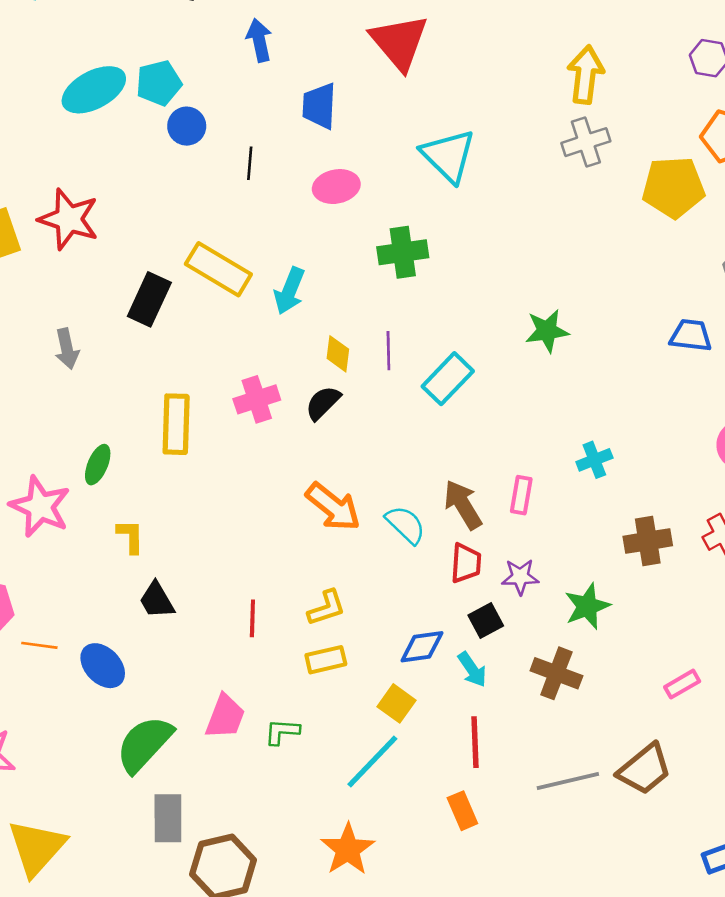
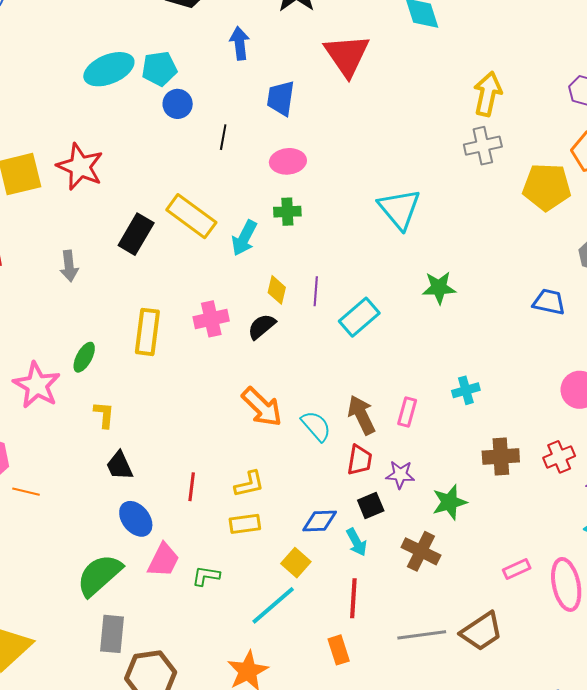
cyan triangle: (448, 156) -> (399, 209), moved
green cross: (403, 252) -> (287, 212), moved, size x0.7
blue ellipse: (103, 666) -> (136, 519), moved

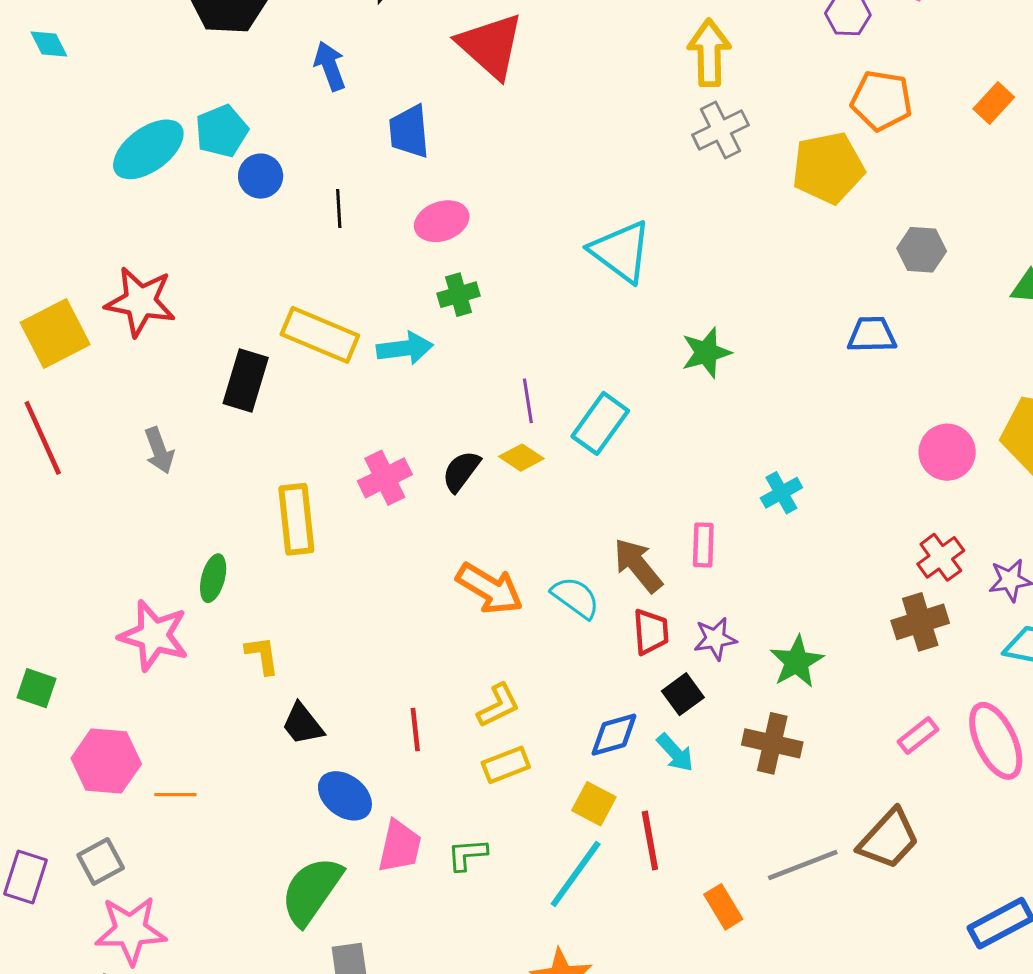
cyan arrow: (244, 238) -> (405, 348), turned -111
yellow diamond: (277, 290) -> (521, 458), moved, turned -56
brown cross: (501, 457) -> (920, 622), moved
red line: (353, 598) -> (650, 840), moved
orange rectangle: (339, 650) -> (723, 907), moved

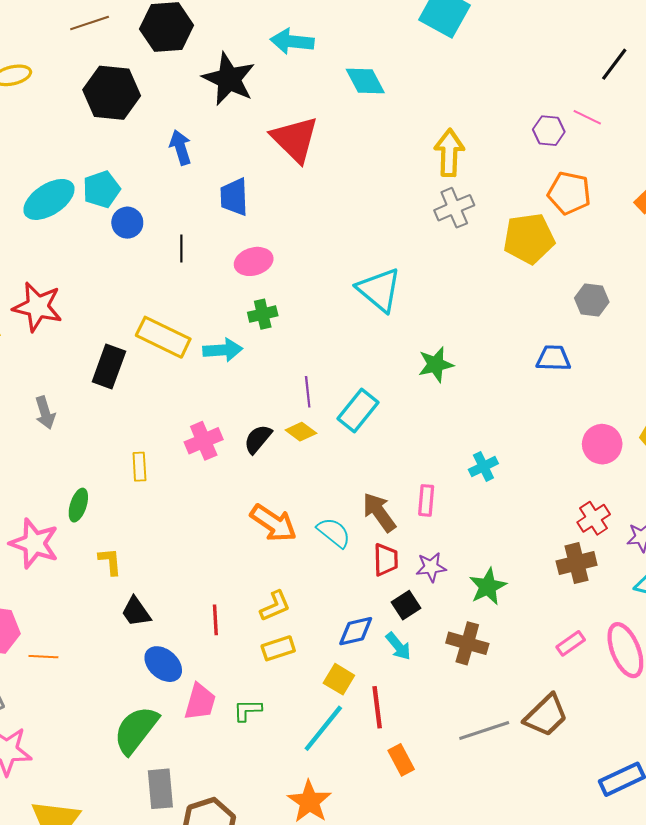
yellow rectangle: (296, 519) -> (139, 467), size x0.6
orange rectangle: (723, 907) -> (401, 760), moved

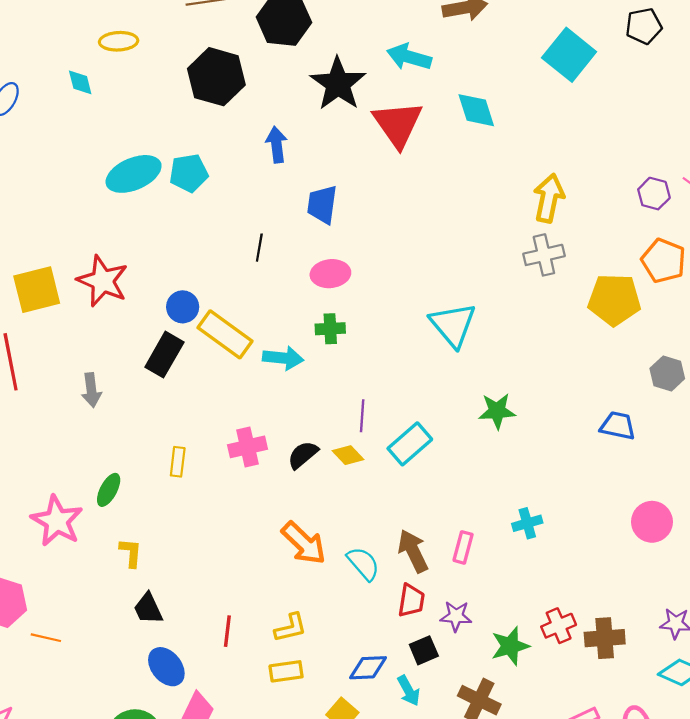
red triangle: (295, 139) -> (398, 124), moved
blue circle: (127, 223) -> (183, 307), moved
red cross: (594, 518) -> (559, 626), moved

